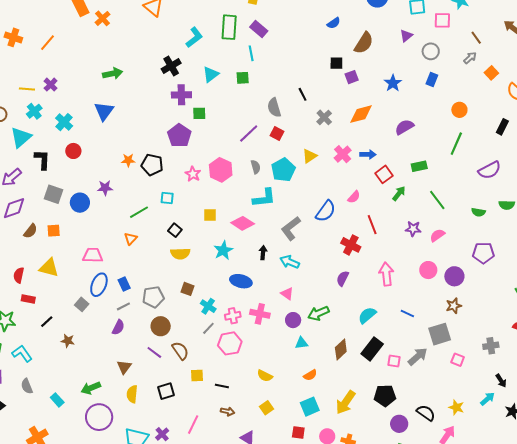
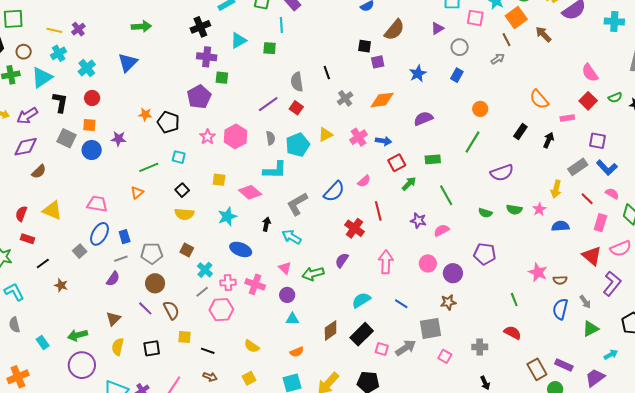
orange square: (491, 73) -> (516, 18), moved, size x1.5
orange square: (54, 231) -> (89, 125), moved
green arrow: (318, 313) -> (313, 274), moved

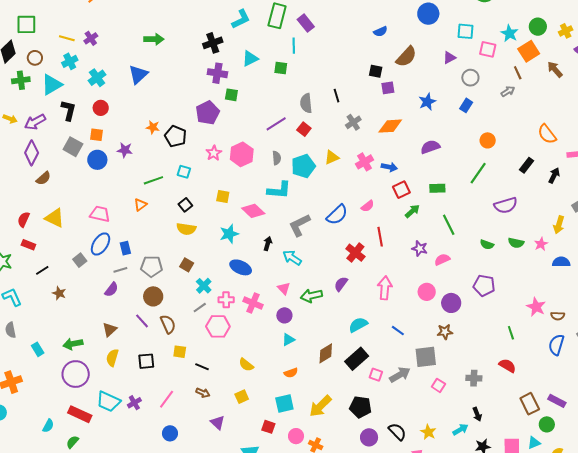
purple diamond: (26, 147) -> (32, 153), turned -55
cyan triangle: (292, 319) -> (288, 340), turned -32

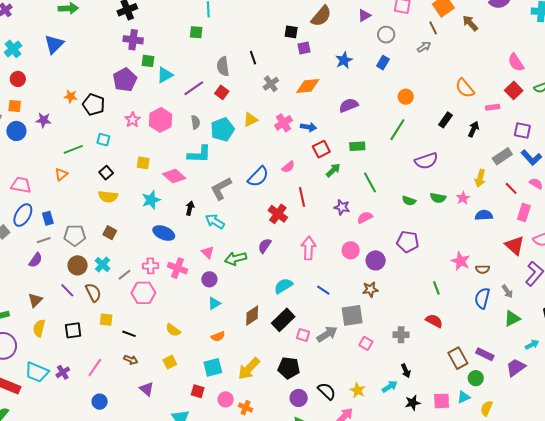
cyan triangle: (250, 59) -> (165, 75), moved
cyan cross: (204, 286) -> (103, 265), moved

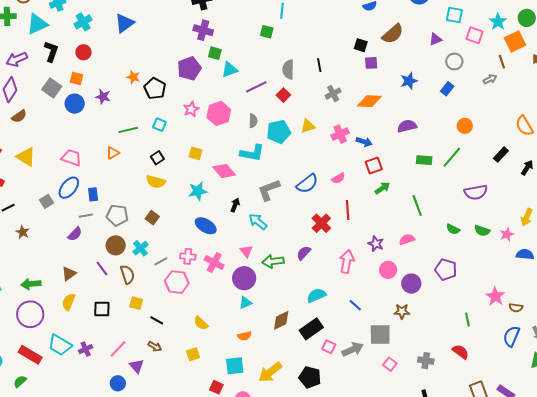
green rectangle: (357, 146) -> (424, 160), moved
purple star: (342, 207) -> (376, 244), moved
purple circle: (209, 279) -> (244, 278), size x1.5
purple triangle: (147, 389) -> (137, 366), moved

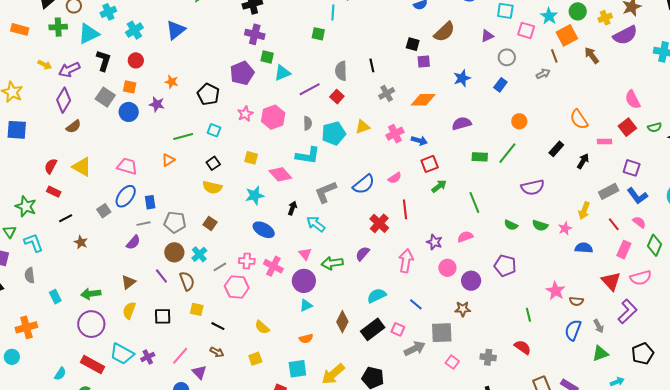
orange star: (133, 77) -> (172, 82), moved
brown diamond: (281, 320) -> (342, 322), turned -35
pink square: (329, 347) -> (398, 329), moved

